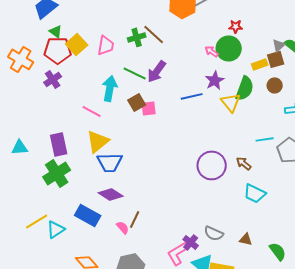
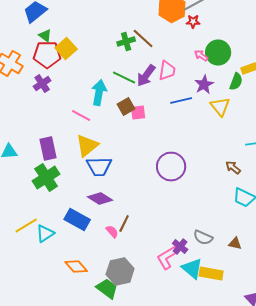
red star: (236, 26) -> (193, 22), moved
pink trapezoid: (106, 45) -> (167, 70), moved
green semicircle: (245, 88) -> (236, 82), moved, size x0.7
purple circle: (212, 165) -> (171, 166), moved

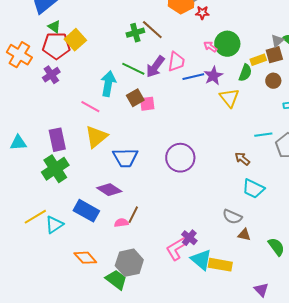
blue line: (181, 100) -> (193, 77), moved
blue trapezoid: (99, 166) -> (125, 158), moved
pink semicircle: (112, 232) -> (121, 223), turned -56
gray semicircle: (203, 238) -> (232, 217), moved

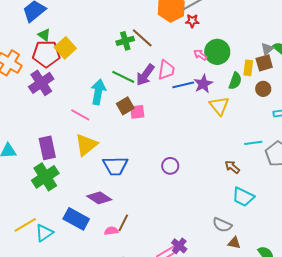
yellow rectangle: (258, 60) -> (248, 68), turned -63
purple cross: (51, 75) -> (41, 83), size x1.4
purple circle: (180, 158) -> (170, 166), size x0.6

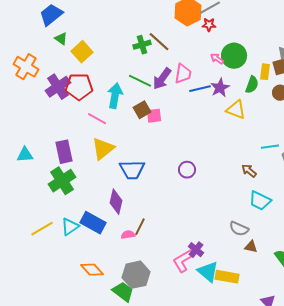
red pentagon: (46, 54) -> (79, 87), moved
yellow triangle: (219, 106) -> (236, 110), turned -30
purple diamond: (99, 198) -> (116, 202), turned 70
cyan triangle: (44, 233) -> (70, 227), moved

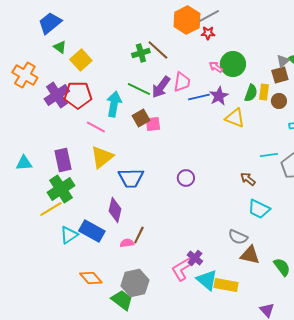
yellow rectangle: (265, 72) -> (264, 92), moved
yellow line: (42, 229) -> (51, 209), moved
brown triangle: (251, 247) -> (250, 255), size x1.5

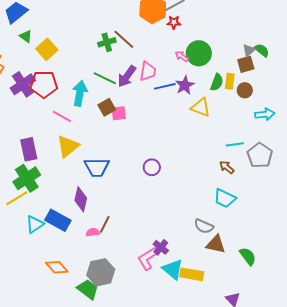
brown arrow: (248, 179) -> (227, 167), moved

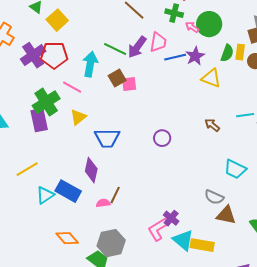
green cross: (107, 42) -> (174, 13), moved, turned 30
yellow triangle: (68, 146) -> (78, 117), size x0.7
brown arrow: (227, 167) -> (212, 125), moved
green cross: (27, 178) -> (46, 102), moved

